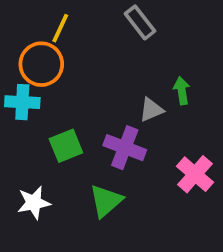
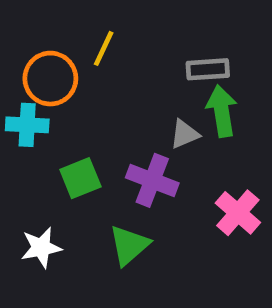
gray rectangle: (140, 22) -> (208, 69), moved, turned -56
yellow line: (60, 28) -> (104, 48), moved
green arrow: (182, 91) -> (222, 111), size x1.5

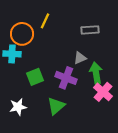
green arrow: (222, 111) -> (96, 73), moved

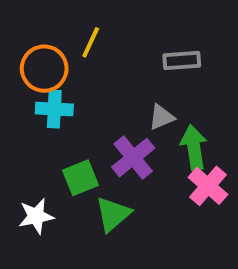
cyan cross: (12, 54) -> (54, 109), moved
green square: (35, 77) -> (81, 178), moved
purple cross: (66, 78) -> (133, 158), turned 30

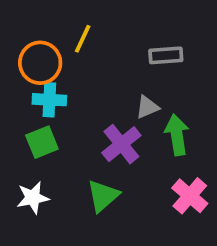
green square: (81, 178) -> (42, 142), moved
pink cross: (208, 186) -> (190, 196), moved

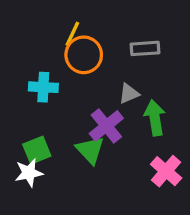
orange circle: (40, 63) -> (84, 55), moved
green square: (42, 142) -> (37, 150), moved
green triangle: (103, 196) -> (90, 150), moved, turned -32

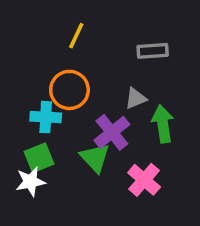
orange circle: (84, 55) -> (69, 90), moved
cyan cross: (43, 87) -> (46, 117), moved
pink cross: (166, 171) -> (144, 180), moved

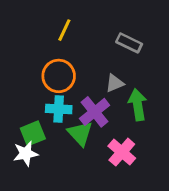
gray rectangle: (153, 51) -> (129, 43), turned 30
cyan cross: (46, 117) -> (59, 109), moved

